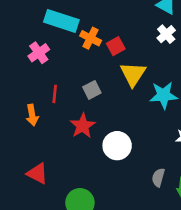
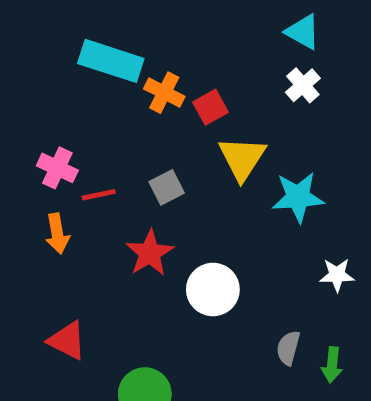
pink cross: (39, 53) -> (57, 168), moved, turned -30
red line: (55, 94) -> (99, 195), turned 72

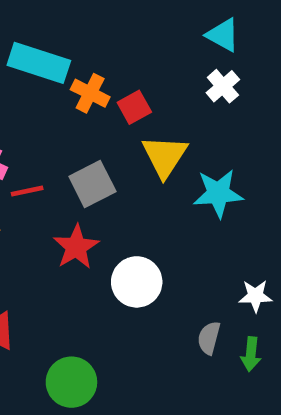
gray square: (167, 187) -> (92, 184), size x1.4
white star: (337, 275) -> (256, 296), moved

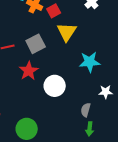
cyan star: (218, 193) -> (90, 62), moved
green arrow: (251, 354) -> (90, 129), moved

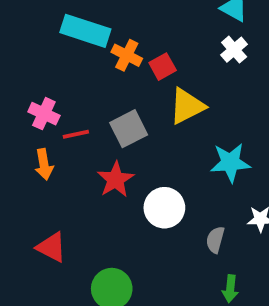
yellow triangle: (67, 32) -> (187, 106), turned 30
gray semicircle: (86, 110) -> (215, 240), moved

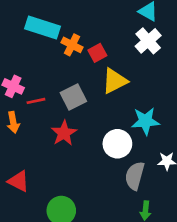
white cross: (234, 50) -> (148, 41), size x1.4
white circle: (164, 208) -> (117, 144), moved
gray semicircle: (215, 240) -> (135, 176), size x1.5

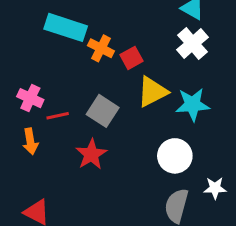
gray square: (73, 97) -> (103, 111), turned -30
cyan star: (145, 121) -> (193, 105), moved
white circle: (117, 144) -> (175, 156), moved

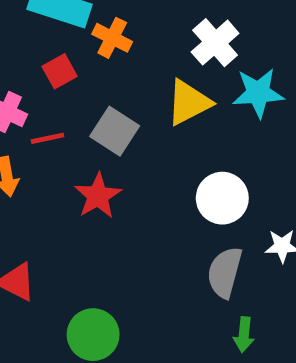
white cross: (193, 43) -> (215, 43), moved
red square: (131, 58) -> (60, 71), moved
cyan star: (193, 105) -> (258, 93), moved

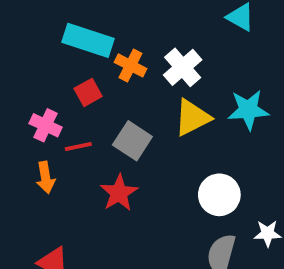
white cross: (215, 43) -> (183, 67), moved

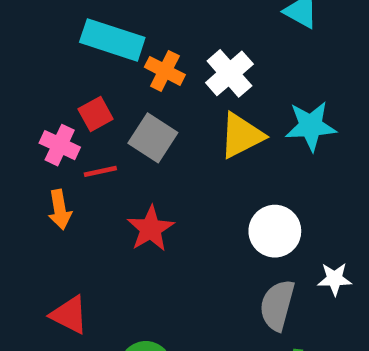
red square: (88, 92) -> (96, 114), moved
gray square: (132, 141) -> (153, 138), moved

